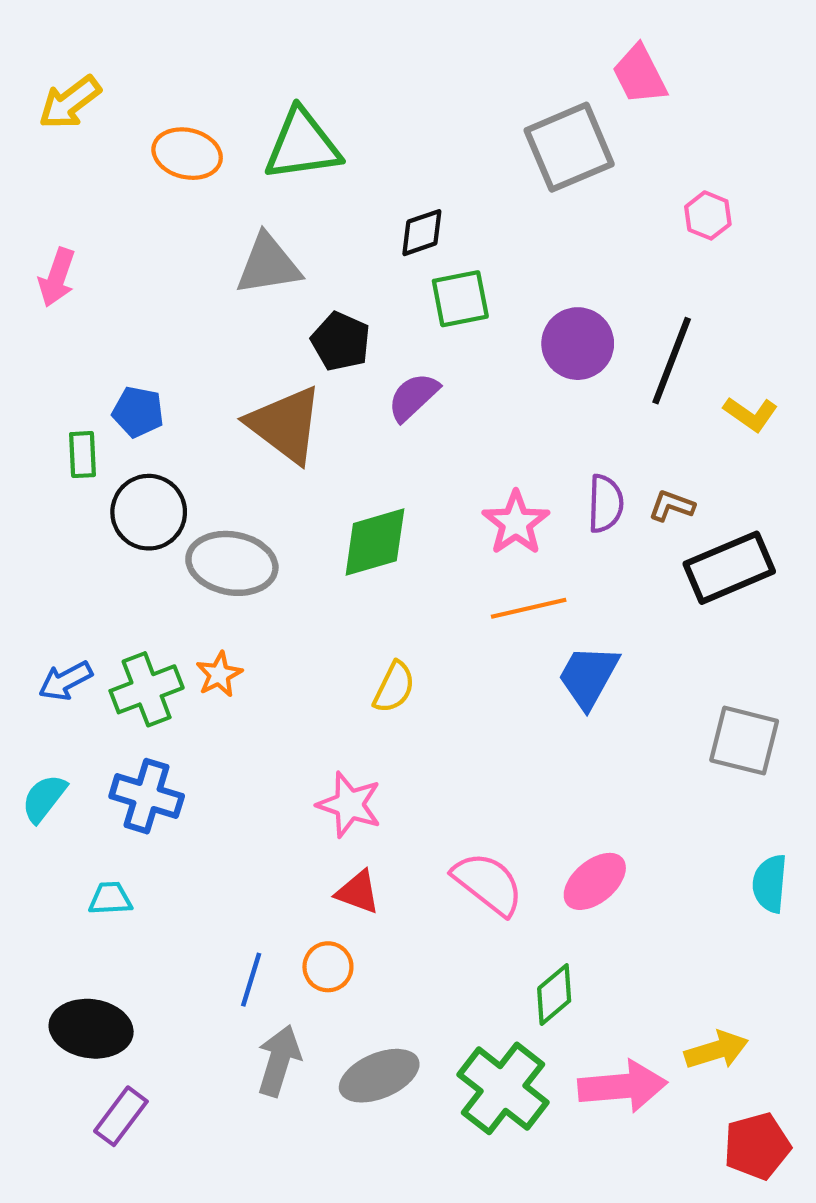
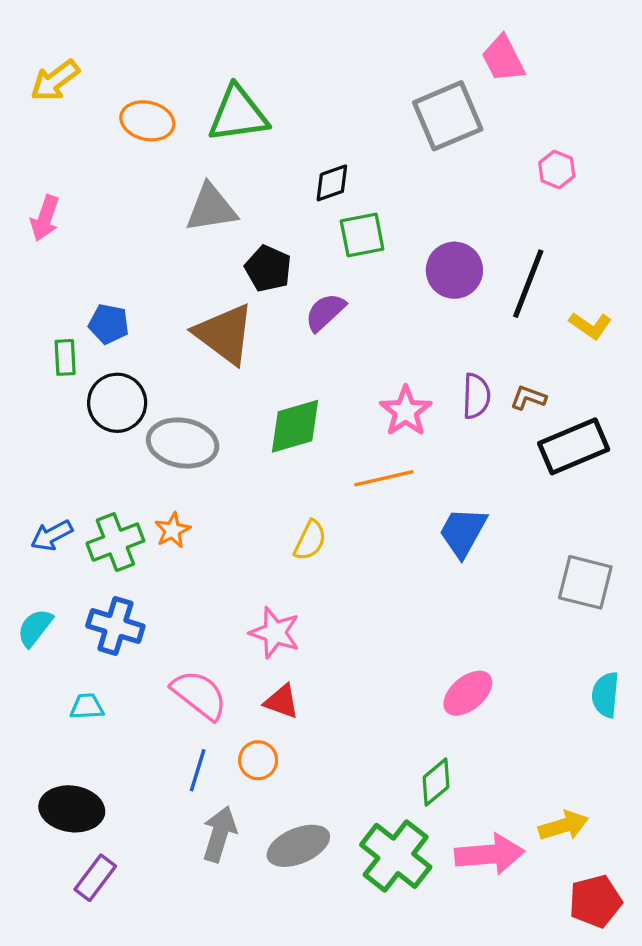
orange line: (529, 608) -> (384, 478), moved
pink semicircle: (488, 884) -> (199, 695), moved

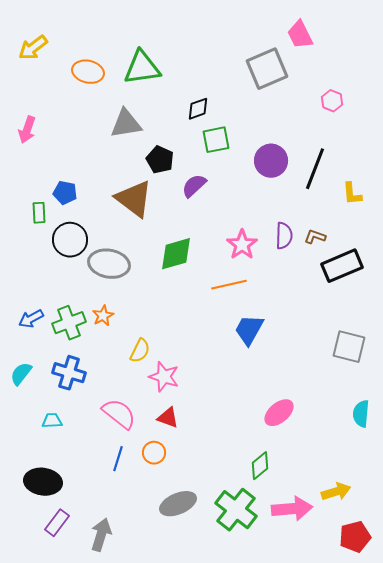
yellow L-shape: (590, 326) -> (352, 194), turned 50
blue trapezoid: (463, 532) -> (249, 330), moved
yellow semicircle: (310, 540) -> (140, 351), moved
gray arrow: (219, 834) -> (101, 535), moved

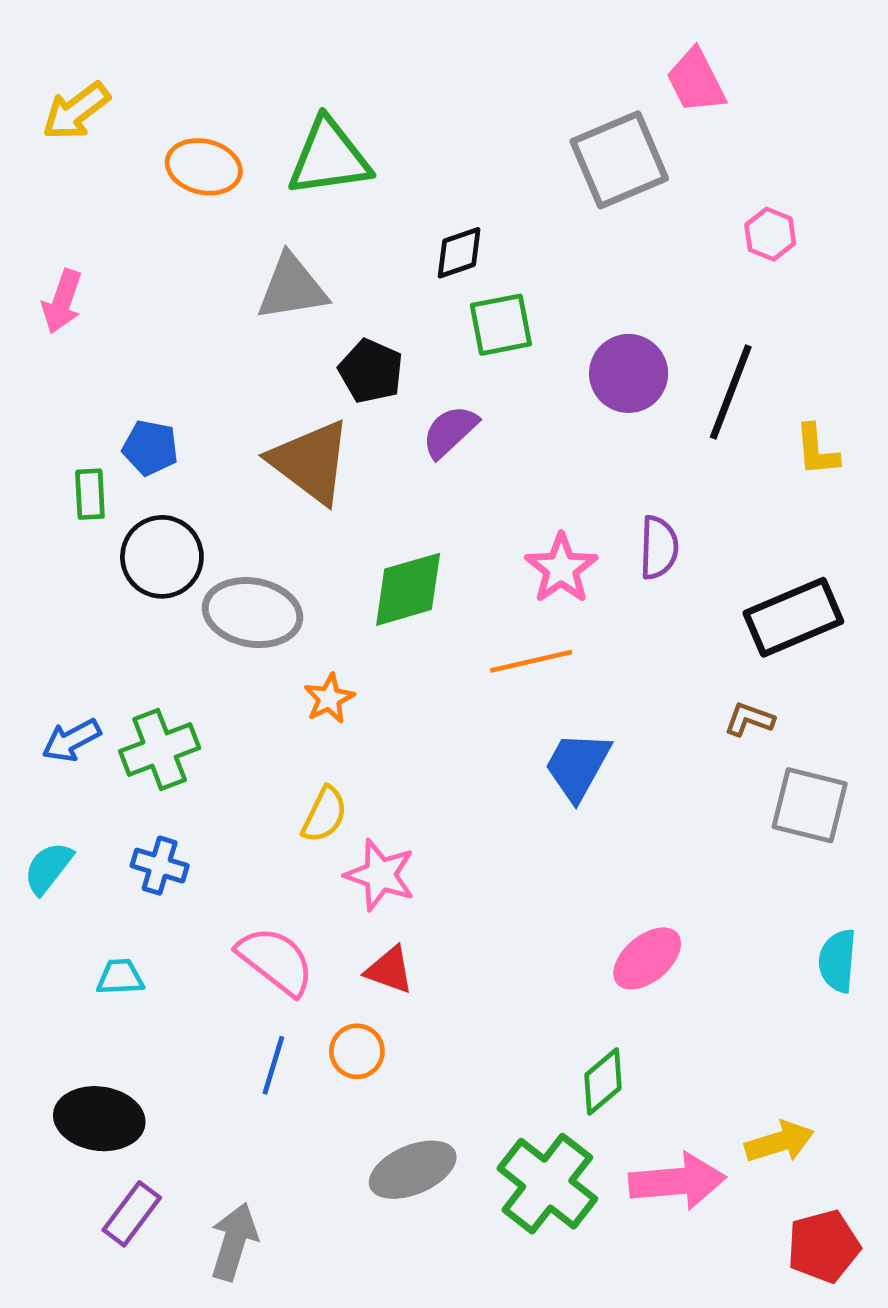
brown L-shape: (315, 237) -> (749, 719), moved
orange star: (103, 316) -> (329, 698), moved
blue cross: (69, 373) -> (160, 866), size x0.7

